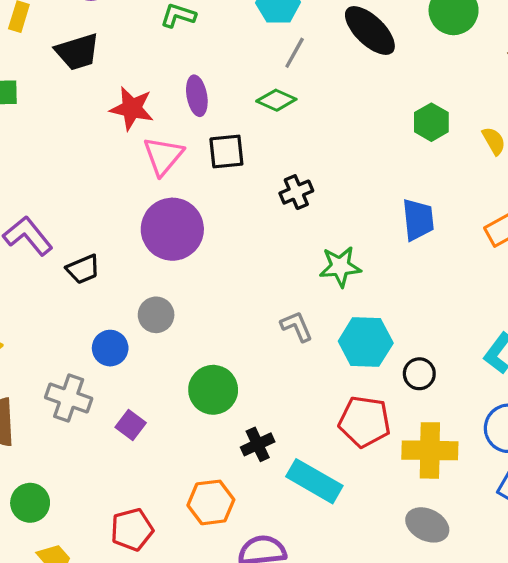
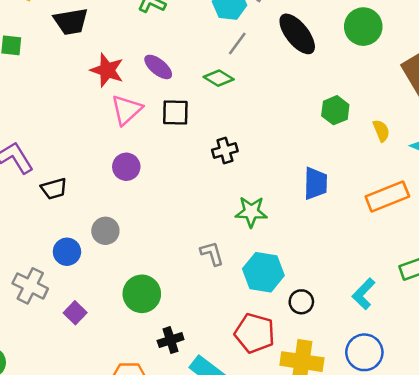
purple ellipse: (197, 96) -> (158, 67), turned -48
purple circle: (172, 229) -> (126, 167), size x0.6

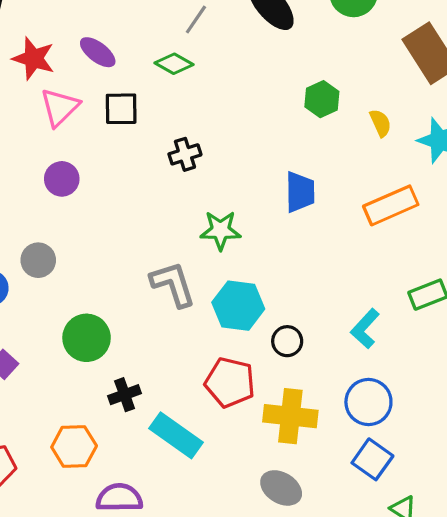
gray L-shape: (212, 253) -> (173, 284), size x1.5

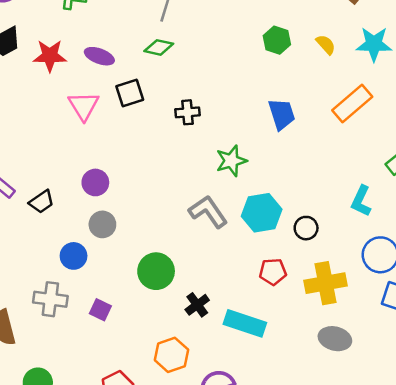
red star: (34, 58) -> (50, 56), moved
black cross: (185, 154) -> (188, 112), turned 30
purple circle: (62, 179) -> (95, 182), moved
red pentagon: (230, 382) -> (273, 272), size x0.7

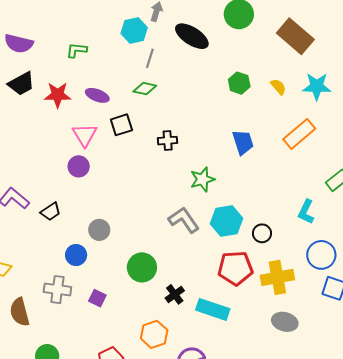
purple circle: (95, 182) -> (79, 166), moved
red pentagon: (273, 272) -> (235, 268), size x1.6

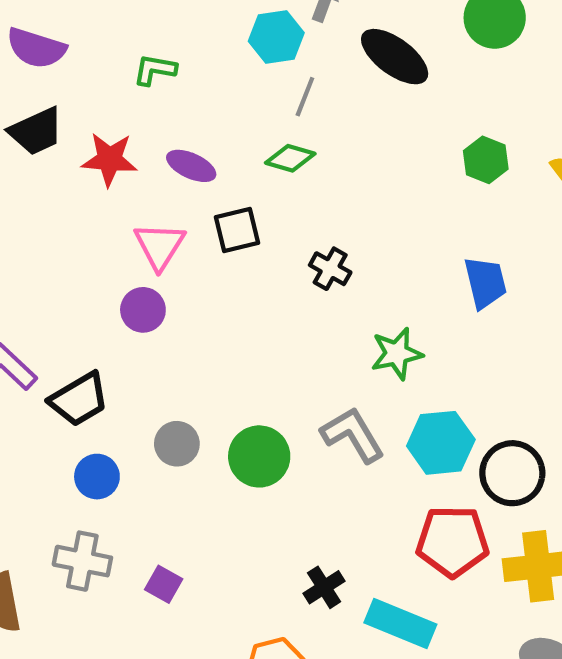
black cross: (168, 141) -> (330, 269), turned 30
black trapezoid: (51, 212) -> (79, 399), size x1.4
black circle: (262, 233) -> (512, 473), size x1.6
blue circle: (76, 255) -> (97, 477), moved
green circle: (142, 267) -> (259, 456), moved

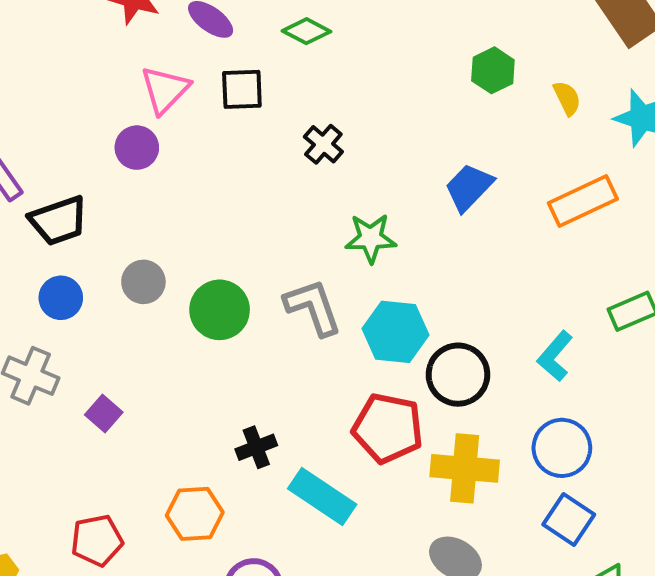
blue trapezoid: (485, 283) -> (469, 187), turned -134

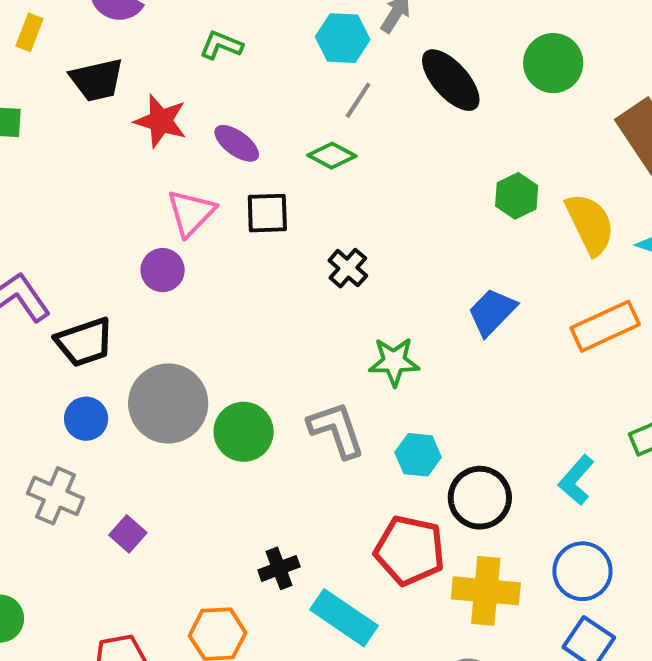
yellow semicircle: (567, 98) -> (590, 224), size x1.8
gray circle: (143, 282) -> (168, 403), size x1.8
cyan hexagon: (395, 332) -> (418, 455), size x0.7

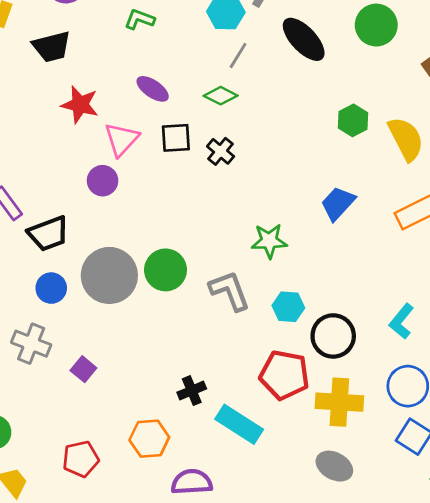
red star: (161, 121) -> (80, 105), moved
black cross: (348, 268) -> (221, 151), moved
green circle: (244, 432) -> (166, 270), moved

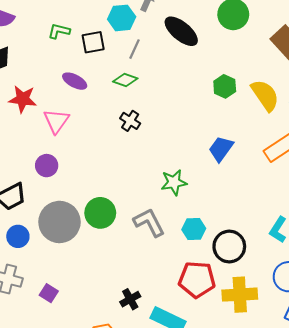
black square: (176, 138) -> (93, 42), moved
purple circle: (103, 181) -> (47, 166), moved

